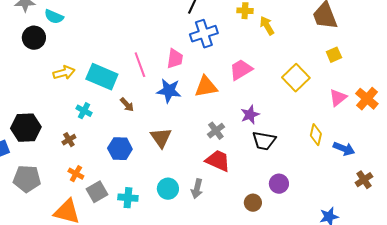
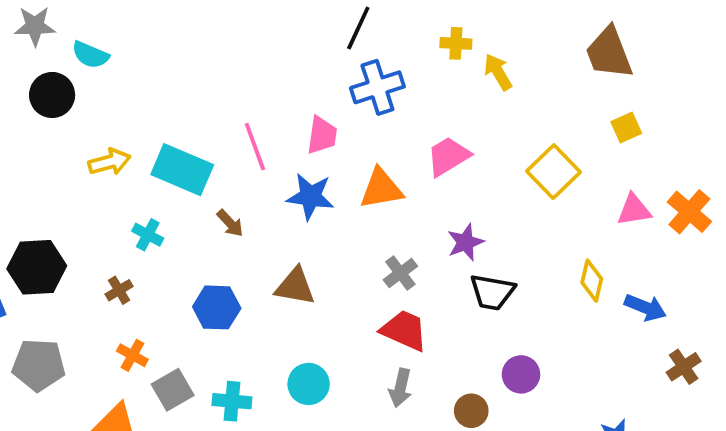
pink triangle: (338, 98) -> (634, 210), turned 30
brown triangle: (161, 138) -> (295, 286), turned -45
gray arrow: (197, 189) -> (400, 388), moved

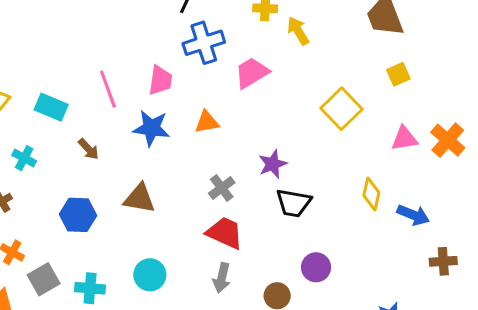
pink trapezoid: (448, 156) -> (252, 73), moved
cyan rectangle: (182, 170) -> (51, 107), size x0.7
orange triangle: (381, 189) -> (207, 122), size x0.7
brown cross: (684, 367) -> (443, 261), turned 30

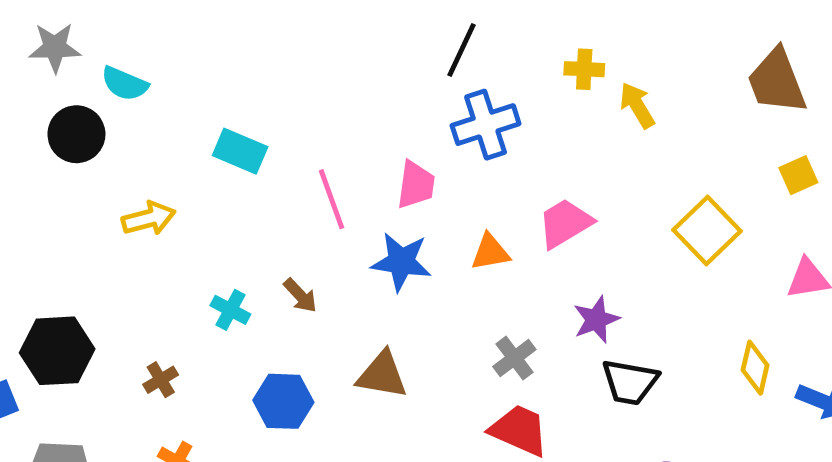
pink trapezoid: (252, 73) -> (565, 223), moved
cyan rectangle: (51, 107) -> (240, 151), moved
cyan cross: (24, 158) -> (230, 310), moved

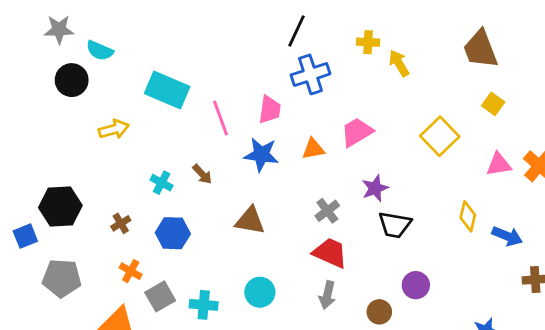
cyan rectangle: (240, 151) -> (167, 90), size x1.4
yellow square: (798, 175) -> (493, 104), turned -30
blue hexagon: (283, 401) -> (173, 233), moved

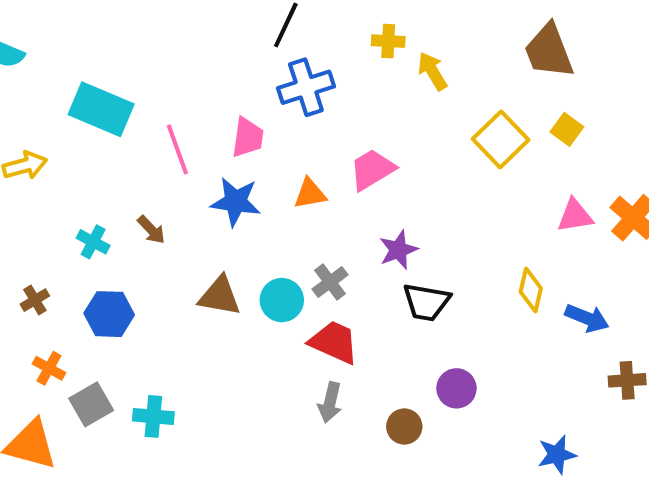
yellow square: (440, 136) -> (501, 139), moved
cyan circle: (260, 292) -> (282, 300), moved

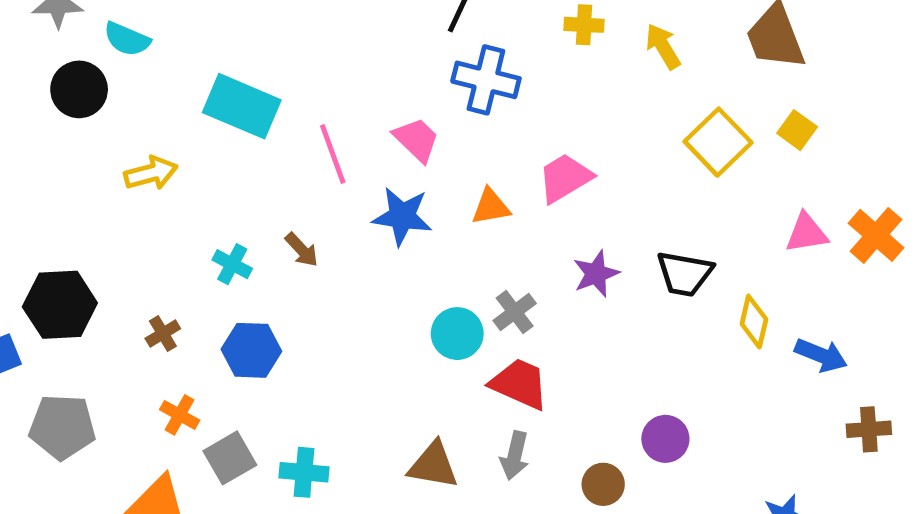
yellow arrow: (432, 71) -> (663, 46), moved
blue cross: (306, 87) -> (486, 80), turned 32
pink trapezoid: (248, 137) -> (417, 140), turned -54
brown triangle: (220, 296) -> (433, 465), moved
black trapezoid: (426, 302) -> (685, 274), moved

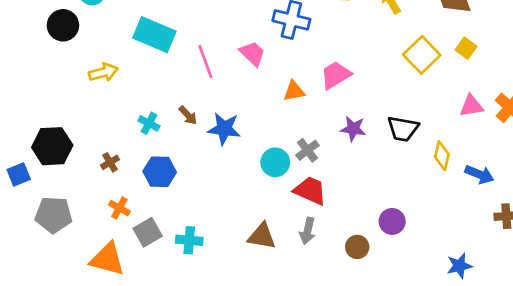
blue star: (402, 216) -> (224, 129), moved
purple star: (596, 274) -> (353, 129), turned 30

